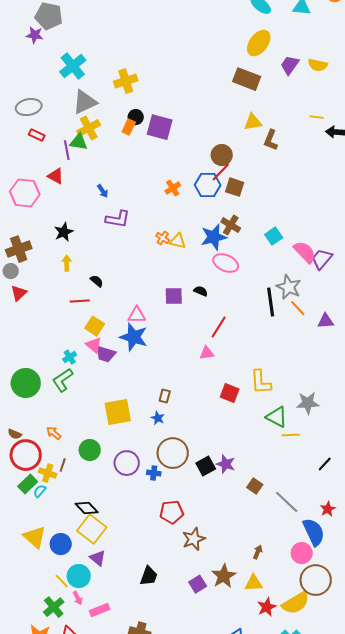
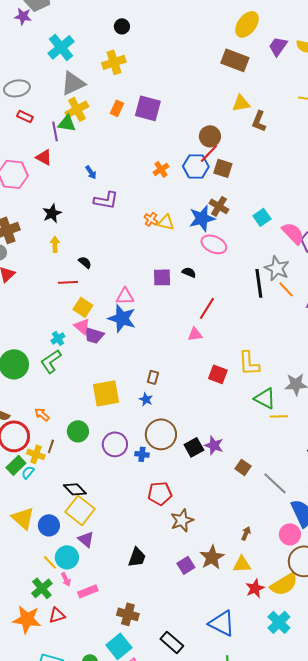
black circle: (136, 117) -> (122, 26), moved

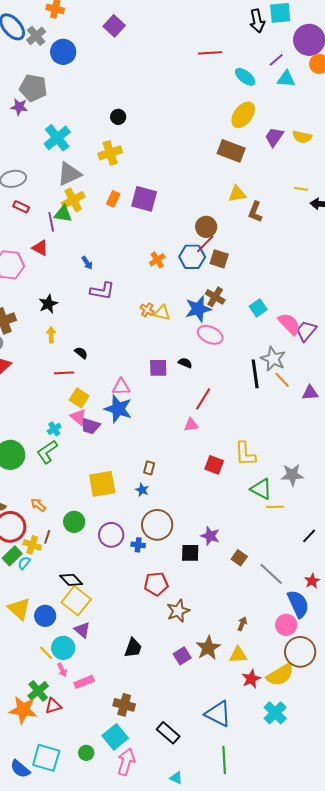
black square: (194, 447) -> (190, 553), moved, turned 30
green cross: (42, 588) -> (38, 691), moved

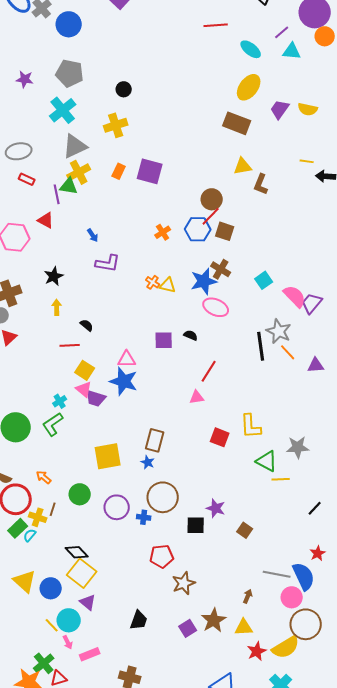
gray pentagon: (33, 88) -> (70, 73), moved
brown rectangle: (149, 468) -> (155, 440), size x1.6
gray line: (271, 574) -> (277, 574), moved, turned -32

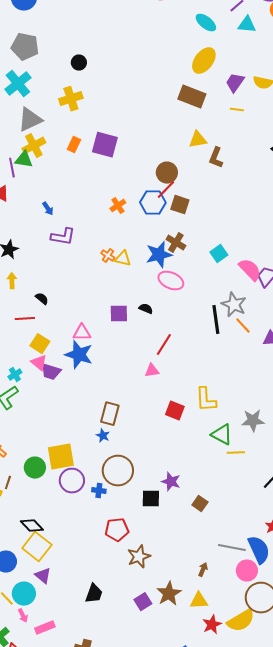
yellow line: (307, 161) -> (237, 110), moved
yellow square: (108, 456) -> (61, 457), moved

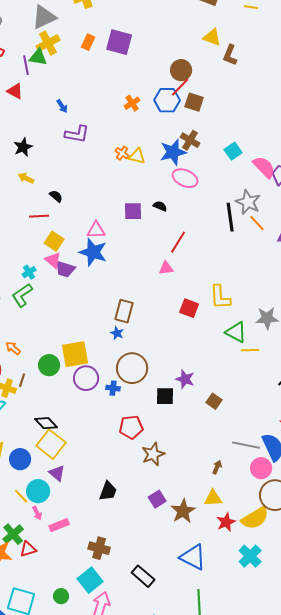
yellow triangle: (198, 140) -> (212, 37), turned 30
yellow arrow: (12, 281) -> (26, 178), turned -63
brown star: (169, 594) -> (183, 511), moved

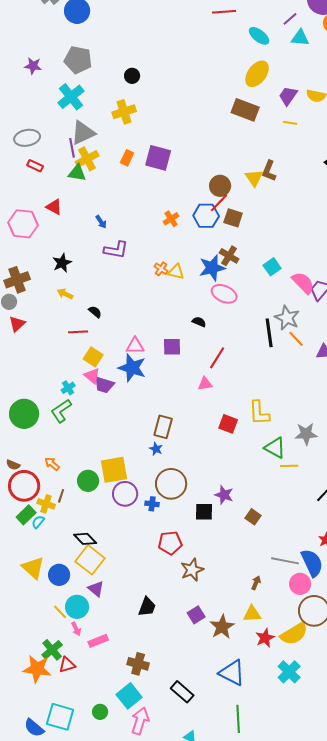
yellow triangle: (212, 37) -> (254, 178), moved, turned 36
purple line: (26, 65) -> (72, 148), moved
purple square: (133, 211) -> (172, 347), moved

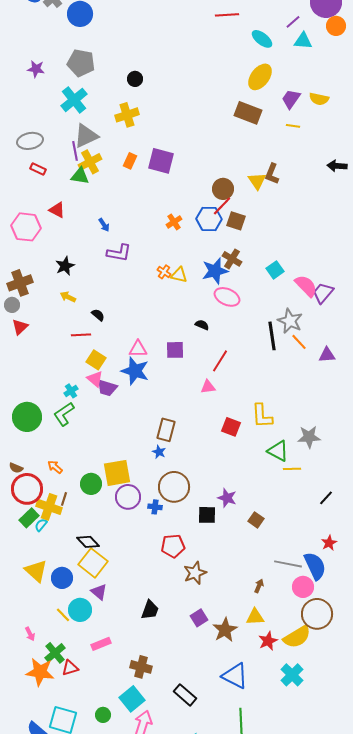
yellow cross: (46, 504) -> (49, 507), size x1.4
pink arrow: (76, 629) -> (30, 634), moved

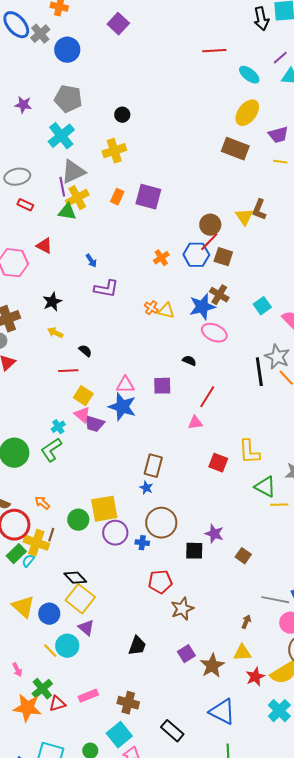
purple trapezoid: (291, 99) -> (278, 135), turned -140
pink rectangle: (101, 644) -> (88, 696), moved

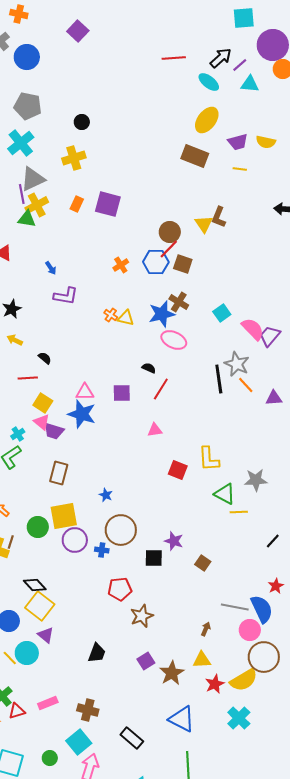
black arrow: (261, 19) -> (221, 58), moved, turned -120
red line: (207, 397) -> (161, 389), moved
brown rectangle: (153, 466) -> (59, 473), moved

